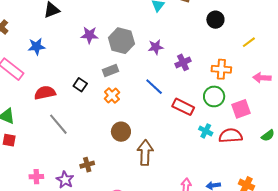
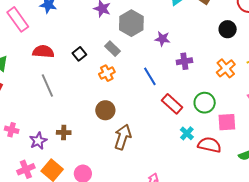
orange cross: (221, 69) -> (226, 68), moved, turned 30
gray rectangle: (110, 70) -> (112, 49), turned 49

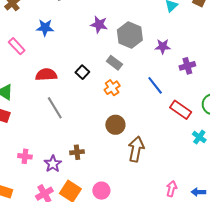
pink rectangle: (18, 19) -> (17, 46), size x0.7

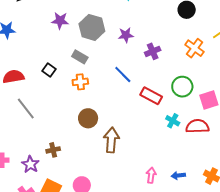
orange cross: (112, 88) -> (80, 82), turned 35

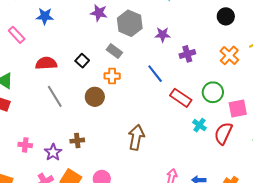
brown circle: (88, 118) -> (95, 97), moved
red semicircle: (197, 126) -> (223, 133), turned -70

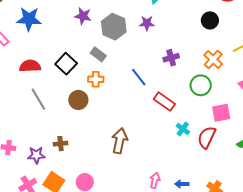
blue star: (45, 16) -> (29, 19), size x1.4
purple star: (163, 35) -> (147, 23), moved
black square: (82, 61) -> (66, 64), size x1.5
green circle: (213, 92) -> (201, 85), moved
purple star: (53, 152) -> (36, 155), turned 30

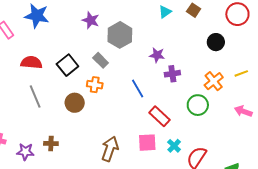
purple star: (147, 23) -> (157, 55), moved
pink square: (221, 113) -> (147, 143), moved

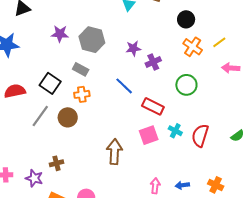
orange cross: (214, 81) -> (193, 47), moved
gray line: (35, 96) -> (40, 116), moved, turned 75
pink arrow: (243, 111) -> (231, 68), moved
purple star: (25, 152) -> (34, 178), turned 30

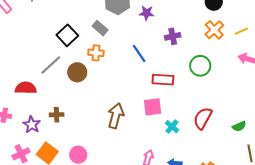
purple star: (133, 48) -> (147, 13), moved
red semicircle: (15, 91) -> (26, 88), moved
red rectangle: (153, 106) -> (163, 80), turned -35
cyan cross: (175, 131) -> (172, 127), moved

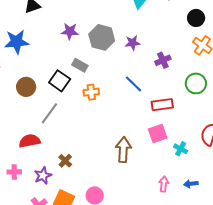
gray rectangle: (100, 28) -> (80, 65), moved
brown circle: (77, 72) -> (26, 87), moved
brown cross: (57, 115) -> (65, 161), turned -32
purple star: (32, 125) -> (43, 176), turned 30

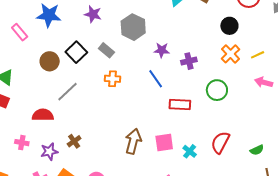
purple star: (70, 31) -> (93, 14), moved
purple star: (133, 43) -> (162, 50), moved
black square: (60, 81) -> (76, 52), moved
pink square: (158, 133) -> (164, 143), moved

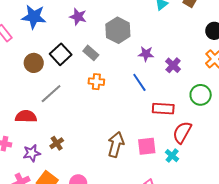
purple cross: (189, 61) -> (173, 65), turned -35
red semicircle: (220, 142) -> (182, 132), moved

